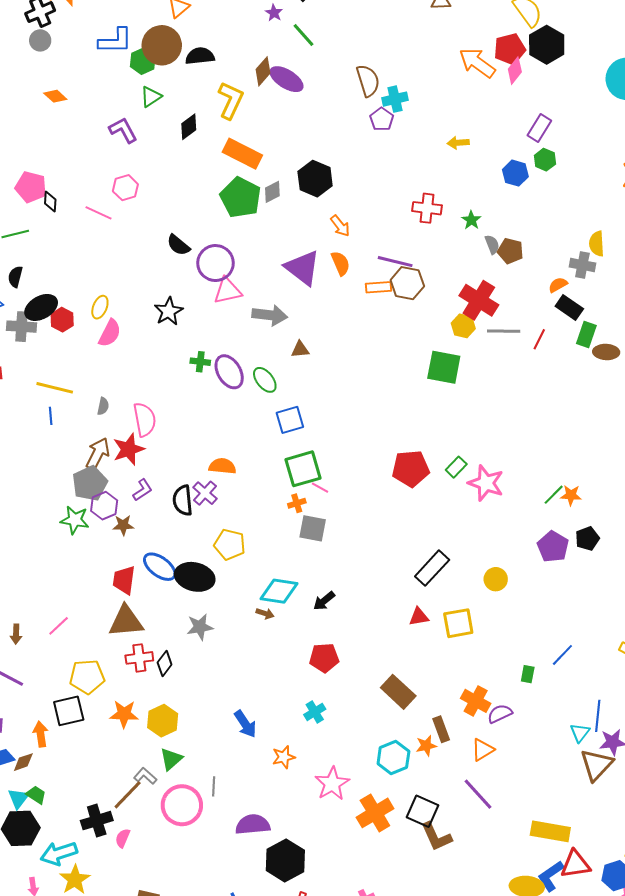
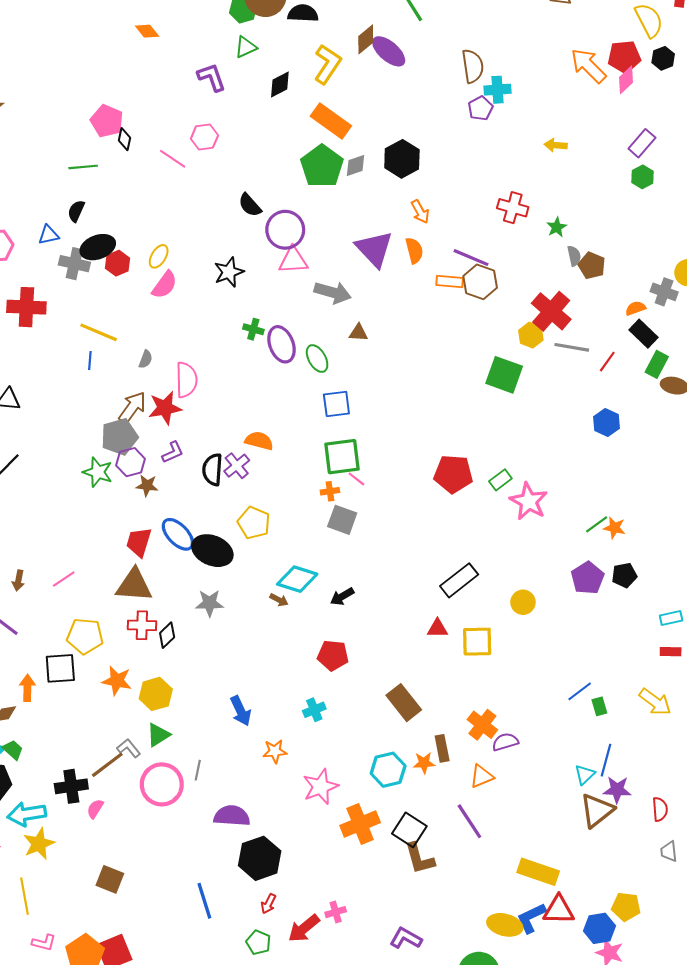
black hexagon: (547, 45) -> (663, 58), size x0.6
blue hexagon: (515, 173) -> (606, 422), moved
green rectangle: (528, 674) -> (599, 706), moved, turned -36

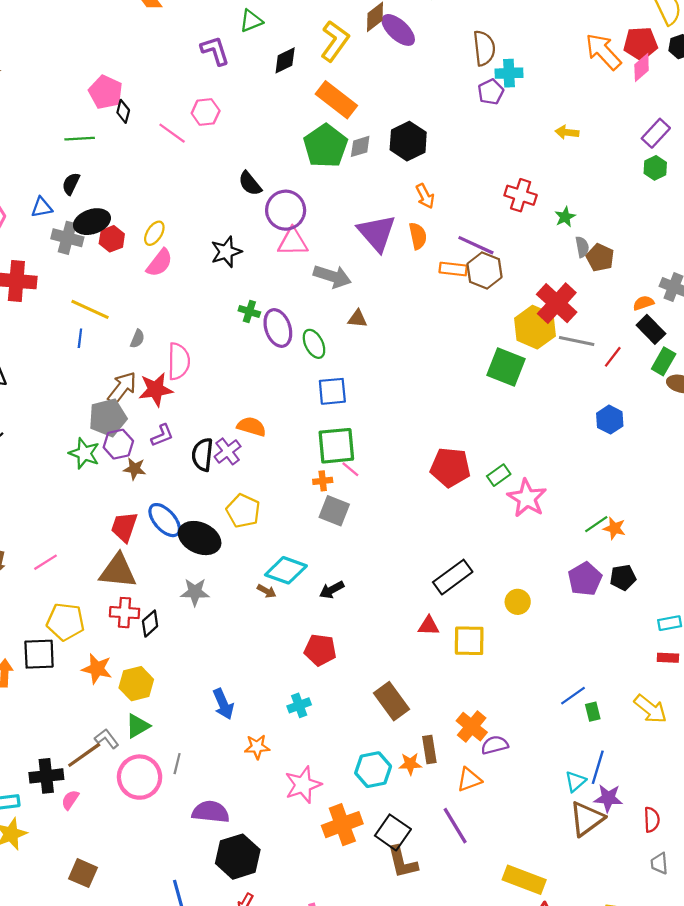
yellow hexagon: (531, 335) -> (535, 327), size x1.6

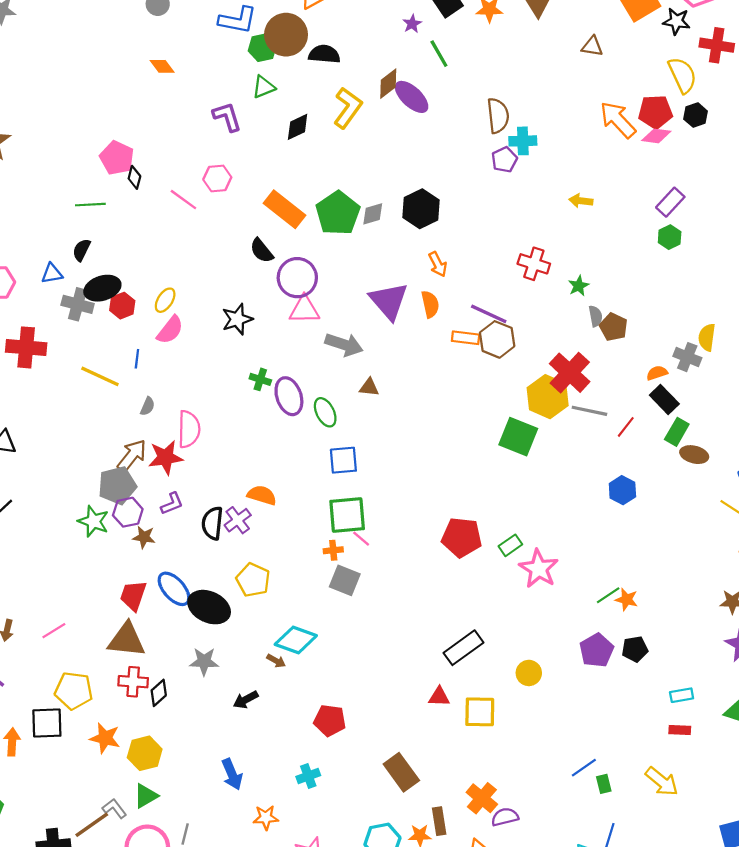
pink diamond: (642, 67) -> (656, 136), turned 48
orange rectangle: (336, 100) -> (285, 209), moved
blue line: (80, 338) -> (137, 359), moved
black arrow: (332, 590) -> (246, 700), moved

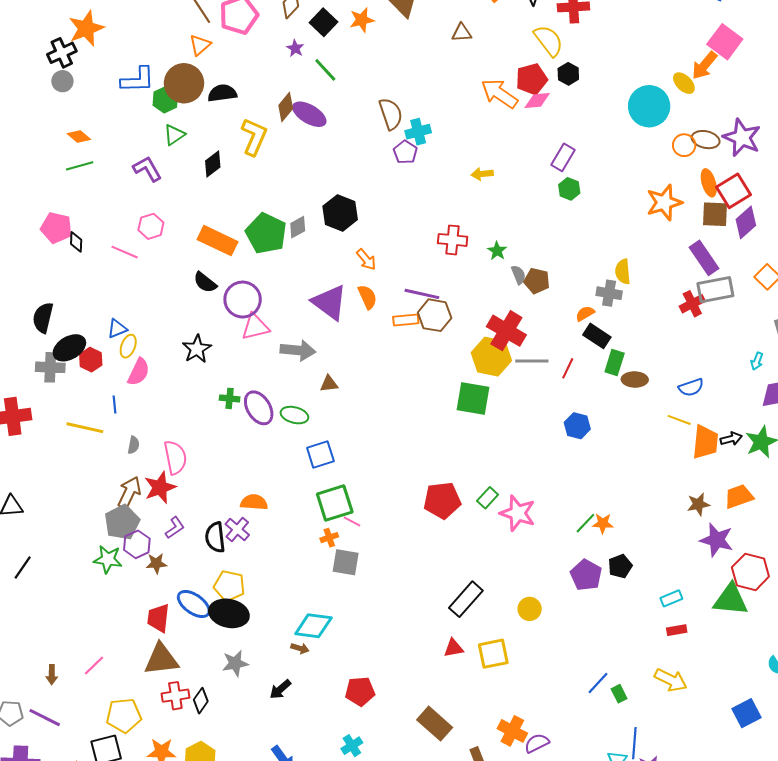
green line: (90, 205) -> (80, 166), moved
black semicircle: (81, 250) -> (43, 318), size x1.4
blue triangle: (52, 273) -> (117, 329), moved
green ellipse: (325, 412) -> (294, 415), turned -36
yellow pentagon: (253, 580) -> (229, 586), moved

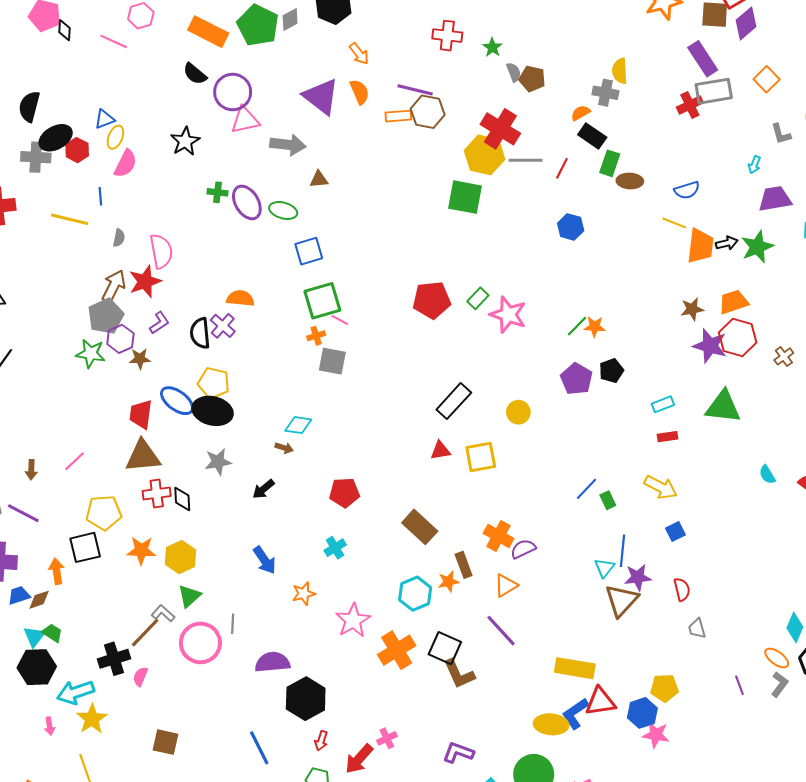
red hexagon: (750, 572) -> (738, 337), moved
cyan diamond: (313, 626) -> (298, 425), size x0.7
black diamond: (201, 701) -> (182, 499), turned -40
blue square: (747, 713) -> (675, 531), moved, size x0.7

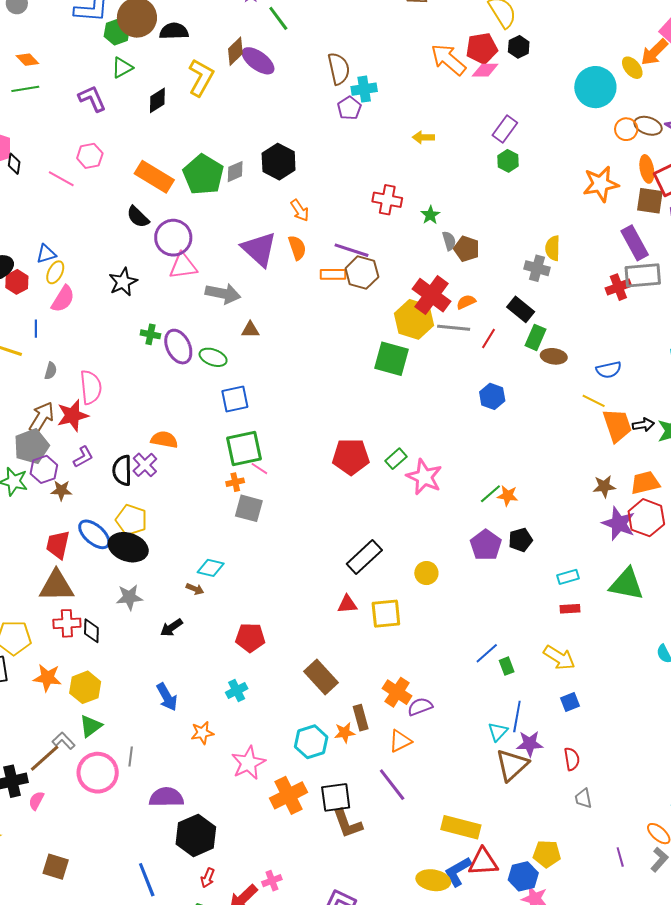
orange semicircle: (581, 113) -> (466, 302), moved
orange trapezoid: (700, 246) -> (617, 425), turned -30
black square: (445, 648) -> (336, 797), turned -36

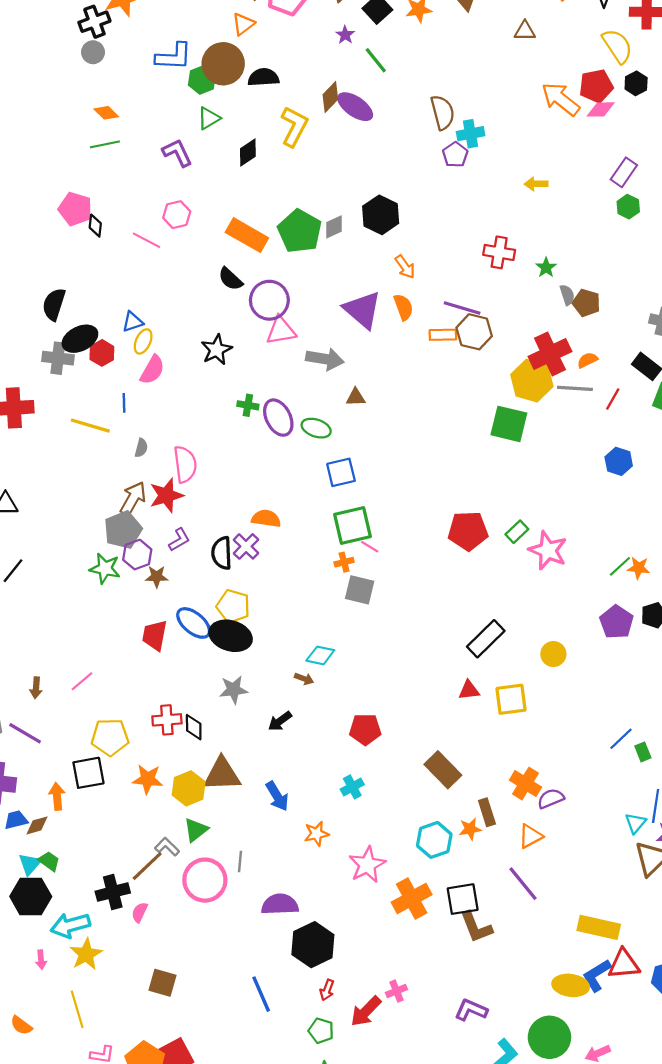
red cross: (432, 295) -> (550, 354), turned 30
brown triangle: (56, 586) -> (222, 774), moved

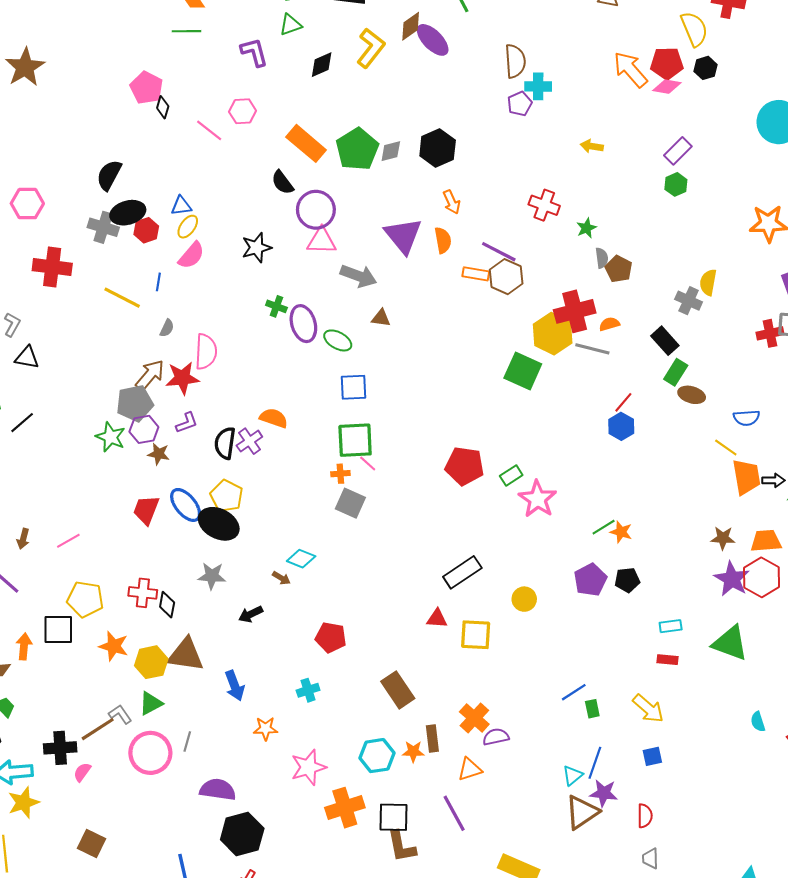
red line: (613, 399) -> (623, 402), moved

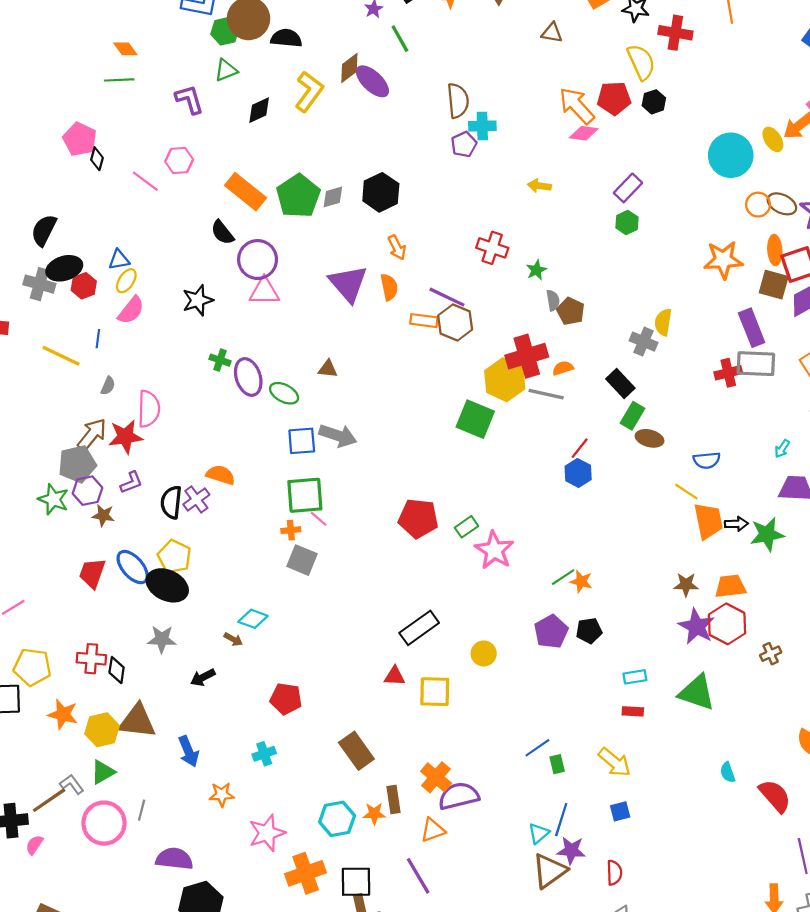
pink diamond: (667, 87) -> (584, 133), moved
gray arrow: (358, 276) -> (338, 436), moved
purple semicircle: (496, 737) -> (459, 796), size x1.5

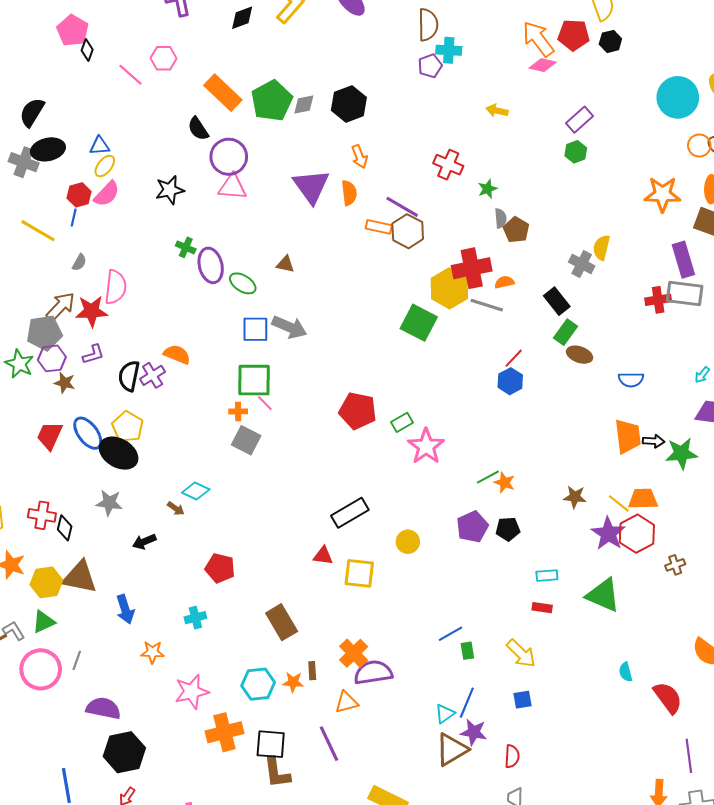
red hexagon: (84, 286) -> (79, 195), moved
yellow line: (686, 492) -> (619, 503), moved
brown star: (686, 585) -> (575, 497), moved
brown rectangle: (393, 800) -> (312, 671), size x0.7

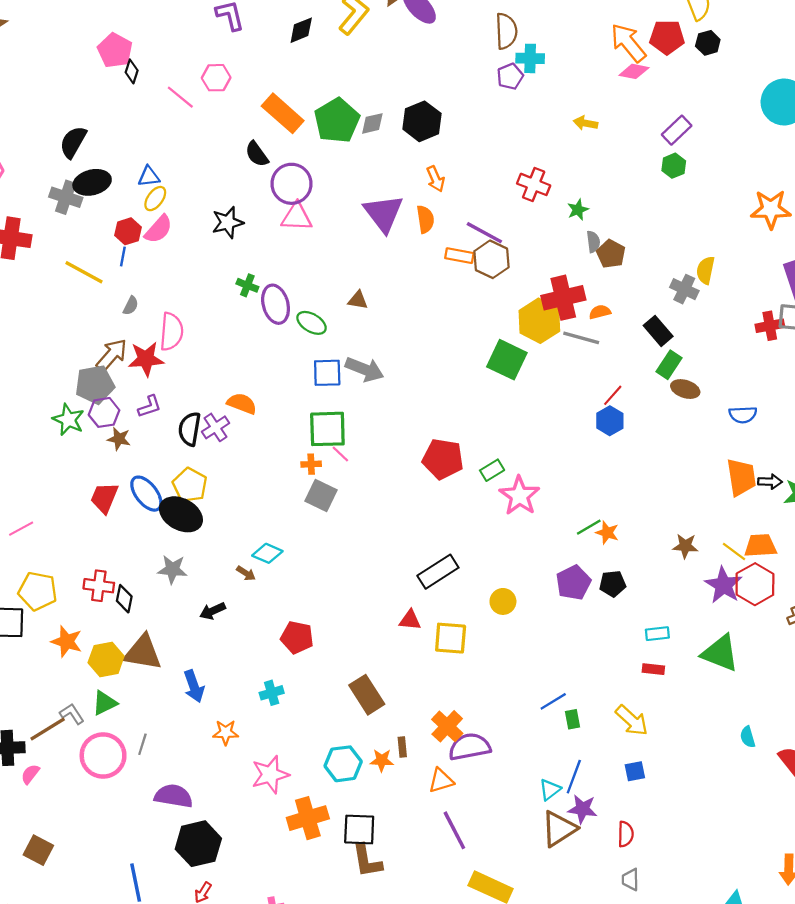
purple line: (329, 744) -> (454, 830), moved

